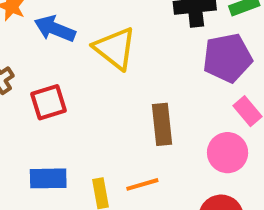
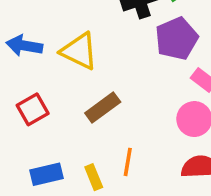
brown rectangle: (162, 124) -> (103, 108), moved, turned 72
orange line: (142, 184) -> (128, 162), turned -52

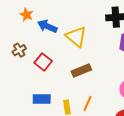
red square: (33, 109) -> (43, 62), turned -36

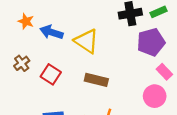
brown rectangle: (81, 71) -> (96, 80), turned 42

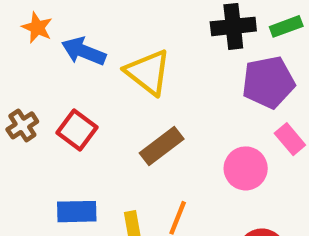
brown cross: (22, 63) -> (22, 125), moved
brown rectangle: (96, 80) -> (162, 146), turned -55
pink circle: (155, 96) -> (246, 168), moved

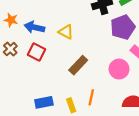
yellow triangle: (148, 72) -> (66, 32), size x0.7
brown cross: (22, 125) -> (10, 49), moved
red square: (77, 130) -> (37, 52), moved

